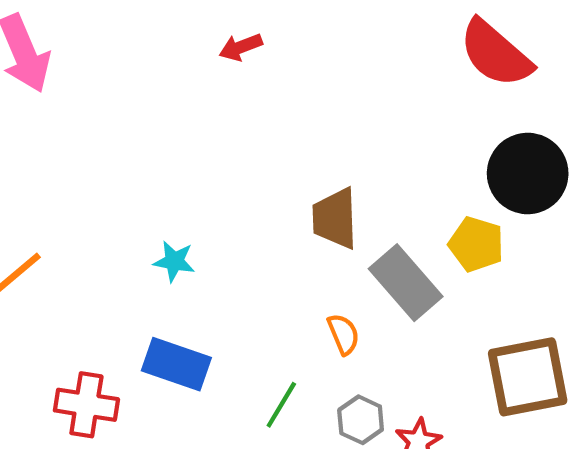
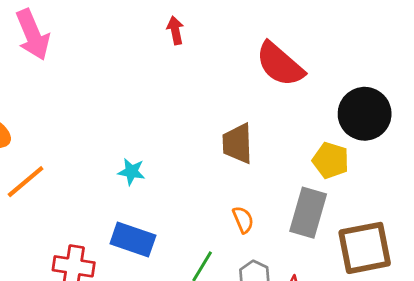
red arrow: (241, 47) -> (175, 30), turned 100
red semicircle: (496, 54) -> (280, 64), moved
gray rectangle: (406, 283) -> (308, 213), moved, turned 57

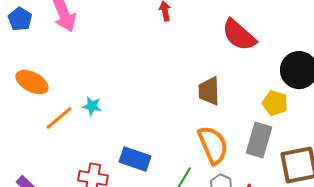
cyan star: (132, 172) -> (92, 106), moved
orange semicircle: (243, 220) -> (213, 145), size x2.0

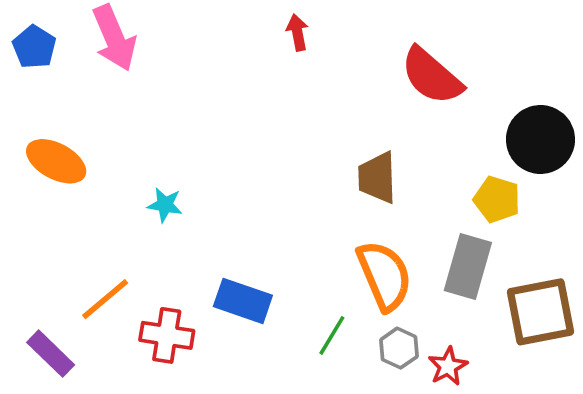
orange line: (59, 118) -> (105, 299), moved

